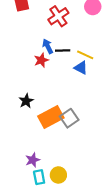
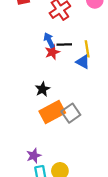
yellow line: (85, 55) -> (87, 49), turned 56
red star: (41, 60) -> (52, 52), moved
black star: (26, 101) -> (42, 89), moved

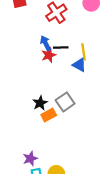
black star: (42, 89) -> (40, 103), moved
orange rectangle: (52, 112) -> (49, 115), size x0.6
gray square: (71, 113) -> (65, 102), moved

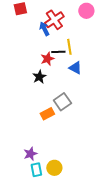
blue arrow: (45, 43) -> (44, 29), moved
yellow line: (84, 52) -> (69, 47), moved
black star: (40, 103) -> (39, 77), moved

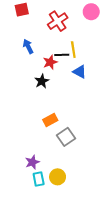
blue arrow: (44, 29) -> (28, 46), moved
gray square: (62, 102) -> (66, 137), moved

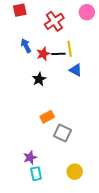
red star: (50, 62) -> (43, 54), moved
gray square: (66, 137) -> (62, 133), turned -30
yellow circle: (58, 177) -> (75, 172), moved

